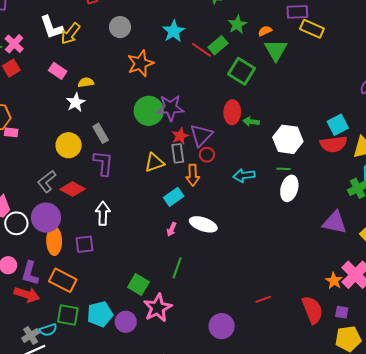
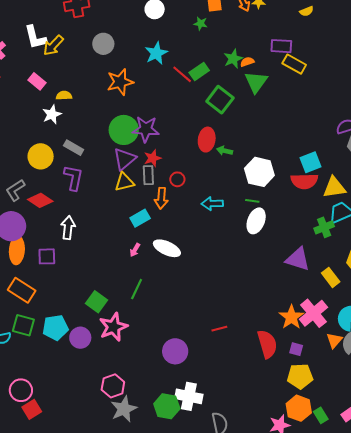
green star: (237, 24) -> (233, 59), moved
gray rectangle: (101, 133) -> (74, 148), turned -36
purple triangle: (201, 135) -> (125, 159), moved
orange star: (334, 281) -> (291, 317), size x1.4

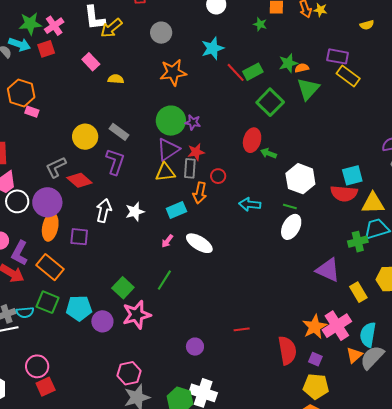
white star: (52, 114) -> (135, 212), moved
purple star: (146, 129) -> (193, 122), size x0.6
purple circle: (175, 351) -> (195, 347), size x0.7

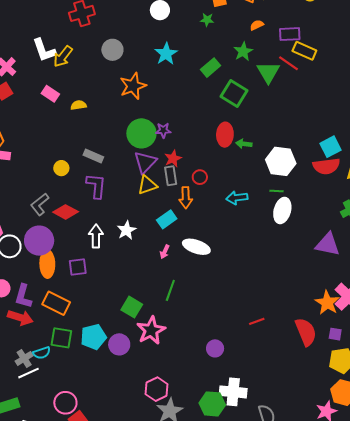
orange semicircle: (302, 68) -> (257, 25), moved
red line: (236, 72) -> (289, 63), moved
yellow circle: (85, 137) -> (61, 168), size x0.6

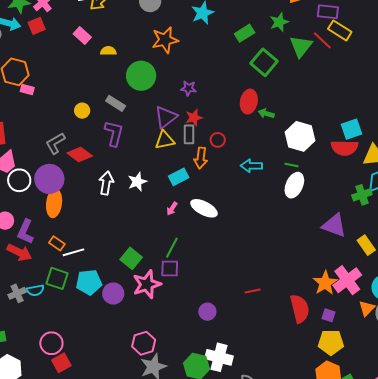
green circle: (141, 133) -> (141, 76), moved
purple square: (78, 267) -> (170, 269), moved
orange rectangle: (56, 303) -> (57, 243), size x0.6
white line: (29, 373) -> (73, 252), moved

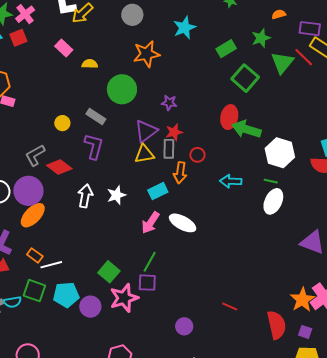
green arrow: (266, 114) -> (246, 129), size x1.8
orange ellipse: (54, 203) -> (33, 215), turned 36
pink arrow: (172, 209) -> (151, 223), size x1.6
red line: (253, 291) -> (230, 307), turned 35

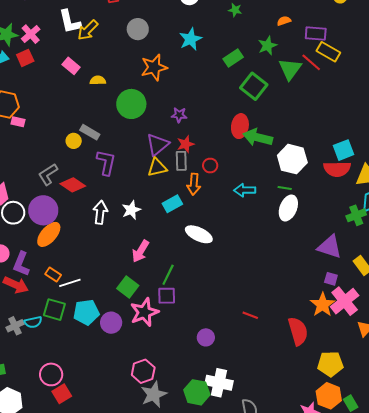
gray rectangle: (96, 116) -> (90, 132), moved
pink arrow: (151, 223) -> (140, 251), moved
purple square: (305, 332) -> (331, 279), moved

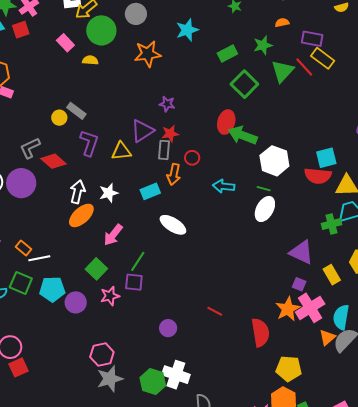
green circle: (131, 104) -> (101, 30), moved
yellow triangle: (157, 167) -> (121, 151), moved
orange ellipse: (49, 234) -> (81, 215), moved
pink star: (144, 312) -> (110, 296), size x0.7

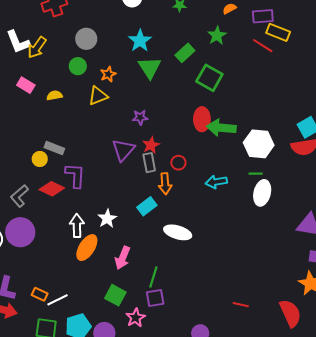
green circle: (101, 30) -> (78, 66), moved, size x0.6
orange star: (148, 54) -> (108, 74), size x0.6
green triangle: (283, 71) -> (150, 68), moved
yellow triangle: (121, 151) -> (98, 96), moved
red diamond: (53, 161) -> (52, 189), moved

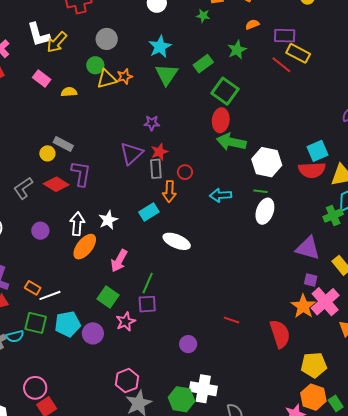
yellow triangle: (98, 96) -> (107, 79), moved
red ellipse: (202, 119) -> (221, 120), moved
purple circle: (20, 232) -> (40, 231), moved, size x0.6

